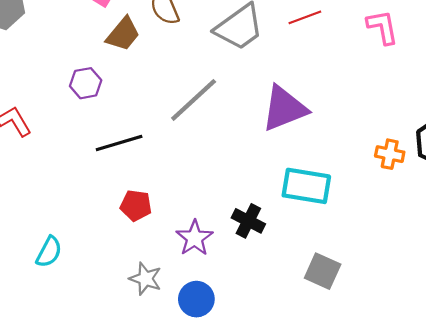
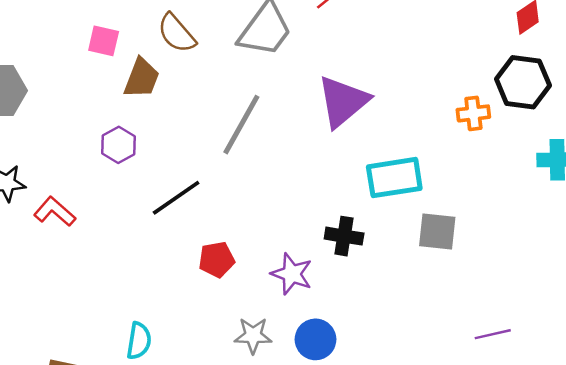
gray square: (323, 271) -> (437, 232), moved

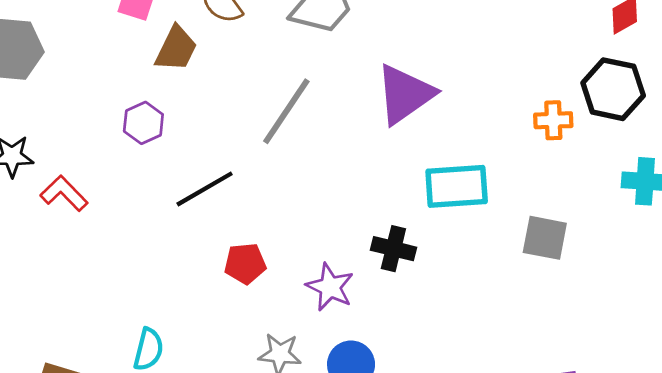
gray square: (437, 232) -> (545, 238), moved

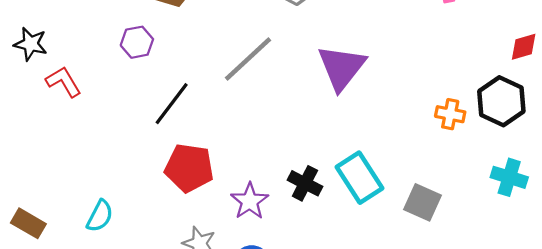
purple triangle: (405, 94) -> (342, 68), turned -30
cyan rectangle: (457, 186) -> (360, 178), moved, turned 48
black line: (205, 189) -> (172, 104), turned -36
red pentagon: (245, 264) -> (189, 168), size x1.5

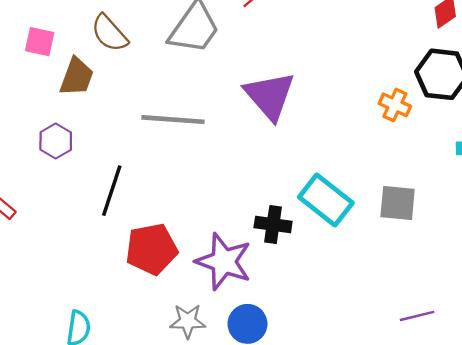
gray line: (248, 59) -> (173, 120), turned 66
orange cross: (450, 114) -> (395, 105), turned 32
purple star: (250, 201) -> (224, 262), size x1.4

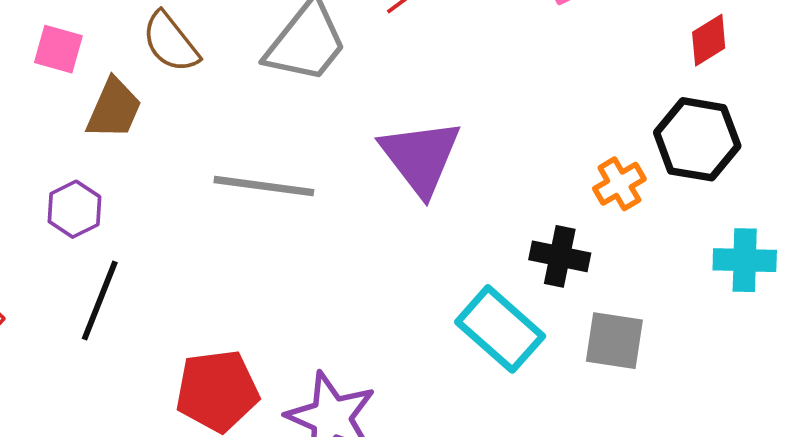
orange cross: (395, 105) -> (619, 184), turned 32
black line: (112, 191) -> (100, 300), moved
black cross: (273, 224) -> (560, 256), moved

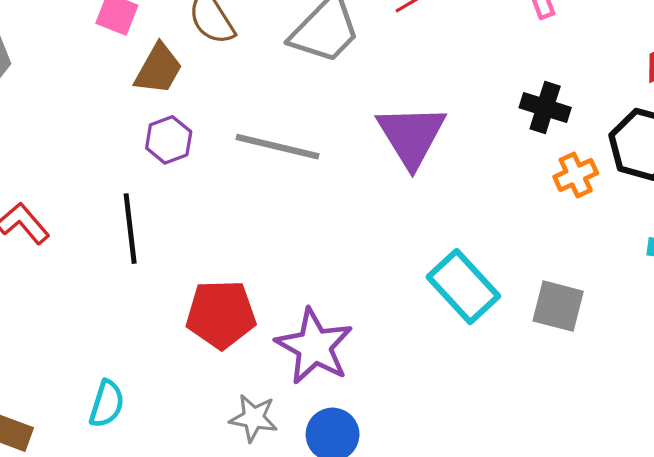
purple hexagon: (74, 209) -> (169, 140), moved
black cross: (560, 256) -> (545, 108), moved
black line: (100, 300) -> (130, 229), turned -34

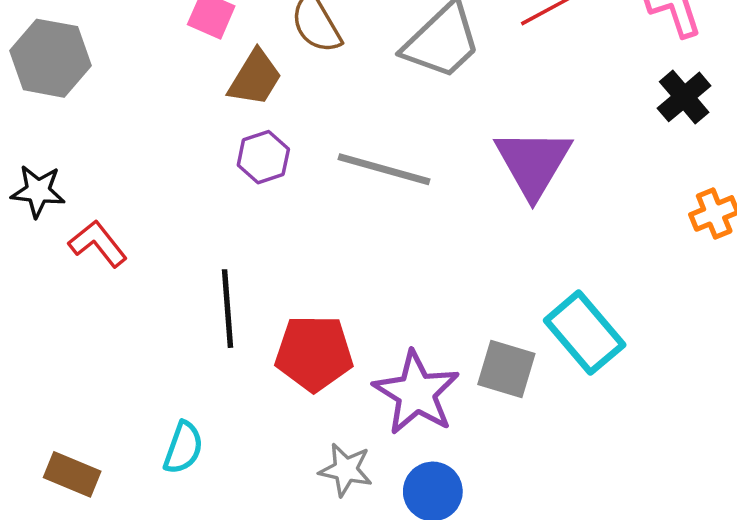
black cross: (545, 108) -> (684, 97), moved, turned 30
black line: (130, 229) -> (228, 309), moved
gray square: (558, 306) -> (506, 369), moved

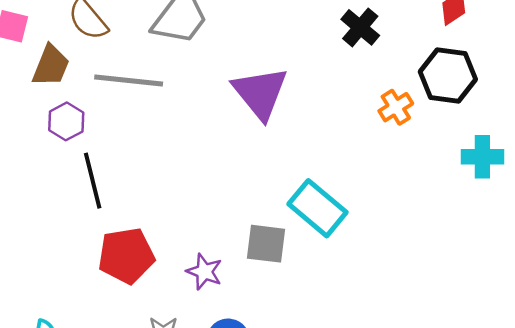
gray line: (384, 169) -> (129, 81), moved
black line: (228, 309) -> (93, 181), moved
purple star: (416, 393) -> (204, 272), size x0.6

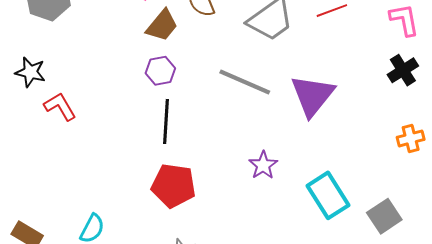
gray line: (129, 81) -> (245, 82), moved
gray square: (266, 244) -> (384, 216), moved, turned 32
purple star: (204, 272) -> (263, 165), moved

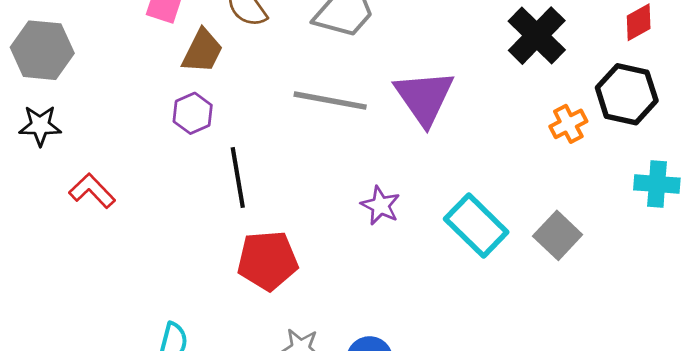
black cross: (403, 70) -> (537, 36), size x1.4
purple hexagon: (160, 71) -> (193, 113), moved
black star: (30, 72) -> (40, 126), moved

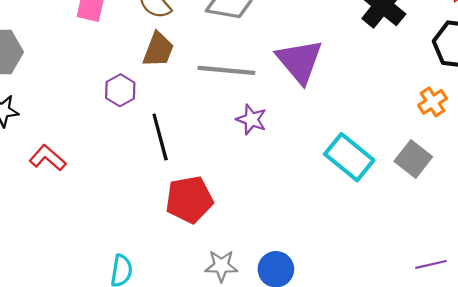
brown trapezoid: (202, 51) -> (158, 50), moved
orange cross: (568, 124) -> (432, 102), moved
purple star: (380, 206) -> (251, 119), moved

